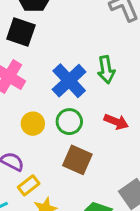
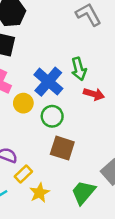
red arrow: (116, 122) -> (94, 94), moved
yellow circle: (33, 124) -> (23, 103), moved

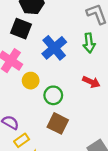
green arrow: (79, 69) -> (89, 43), moved
blue cross: (48, 82) -> (54, 48), moved

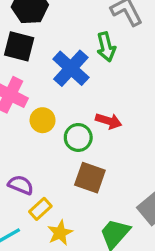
green arrow: (89, 43) -> (106, 47), moved
red arrow: (91, 82) -> (109, 121), moved

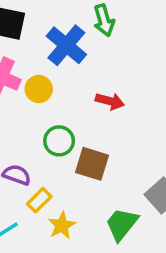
yellow circle: (43, 120) -> (39, 89), moved
green circle: (78, 137) -> (59, 141), moved

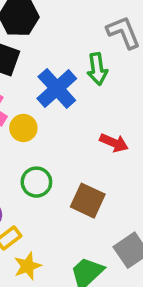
red arrow: (110, 101) -> (114, 143), moved
brown square: (92, 164) -> (88, 201), moved

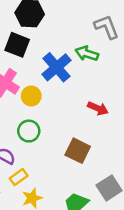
green arrow: (97, 69) -> (87, 54), turned 115
green circle: (36, 182) -> (29, 131), moved

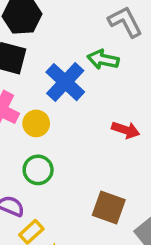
brown square: (78, 151) -> (109, 207), moved

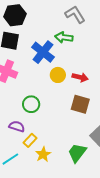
yellow circle: (36, 123) -> (58, 75), moved
brown square: (109, 207) -> (80, 104), moved

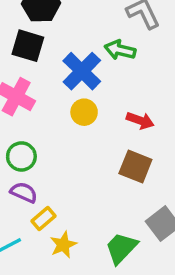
yellow circle: (58, 75) -> (84, 112), moved
green circle: (31, 104) -> (21, 156), moved

